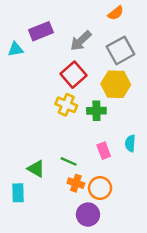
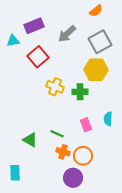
red square: (74, 75) -> (38, 57), moved
cyan rectangle: (18, 193) -> (15, 173), moved

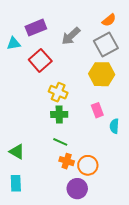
orange semicircle: (96, 11) -> (109, 20), moved
green cross: (80, 92) -> (59, 114), moved
pink rectangle: (86, 125) -> (97, 110), moved
green triangle: (30, 140) -> (17, 152), moved

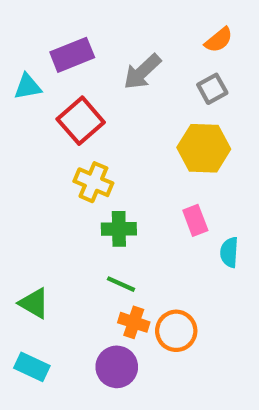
gray square: (106, 45) -> (212, 89), size x0.6
yellow cross: (58, 92) -> (93, 182), moved
cyan rectangle: (16, 183) -> (32, 367), turned -63
purple circle: (77, 189) -> (117, 367), moved

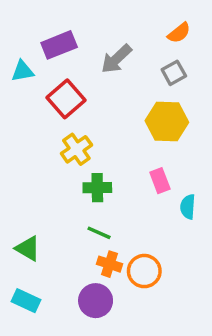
yellow cross: (93, 182) -> (76, 149), turned 32

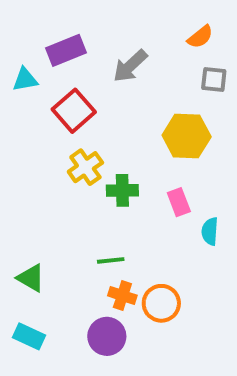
gray square: (174, 73) -> (214, 80), moved, turned 35
green cross: (97, 188) -> (122, 190), moved
green line: (99, 233) -> (111, 260), turned -30

